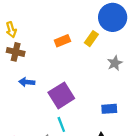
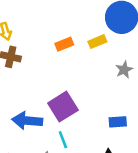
yellow rectangle: (91, 39) -> (97, 42), turned 32
blue arrow: (27, 82) -> (27, 121), moved, size x1.6

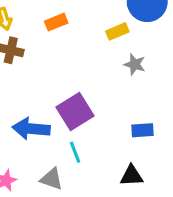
orange rectangle: (64, 44) -> (56, 22), moved
gray star: (124, 70) -> (135, 64), moved, turned -30

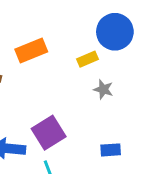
orange rectangle: (56, 22) -> (31, 50), size x1.5

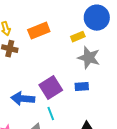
gray star: (103, 89) -> (89, 58), size x1.6
blue rectangle: (111, 150) -> (82, 87), moved

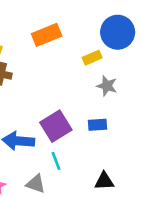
orange rectangle: (39, 31) -> (47, 35), moved
gray star: (89, 58) -> (107, 86), size x0.7

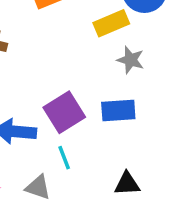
yellow rectangle: (92, 58) -> (111, 23), size x1.4
blue rectangle: (97, 125) -> (118, 111), size x1.4

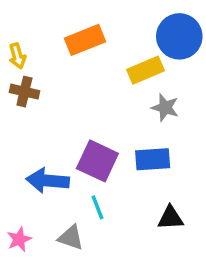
purple square: (64, 112) -> (97, 161), turned -33
black triangle: (127, 184) -> (170, 218), moved

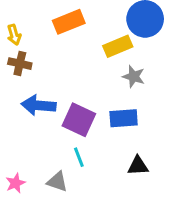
blue arrow: (48, 181) -> (39, 105), moved

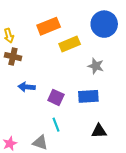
yellow rectangle: (118, 46) -> (70, 44), moved
blue arrow: (39, 105) -> (27, 87), size x0.7
purple square: (79, 120) -> (56, 97), size x0.7

